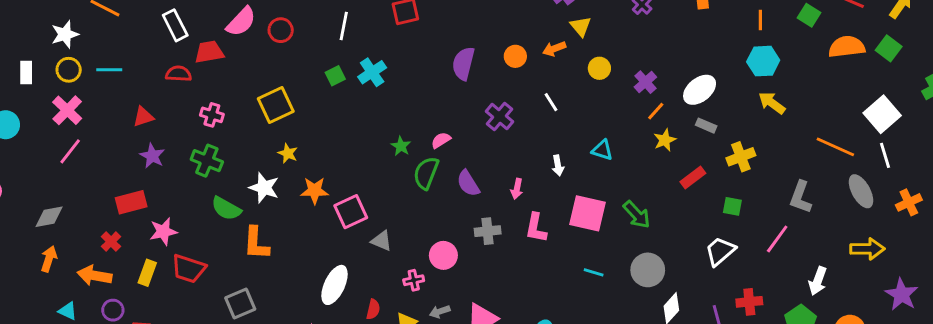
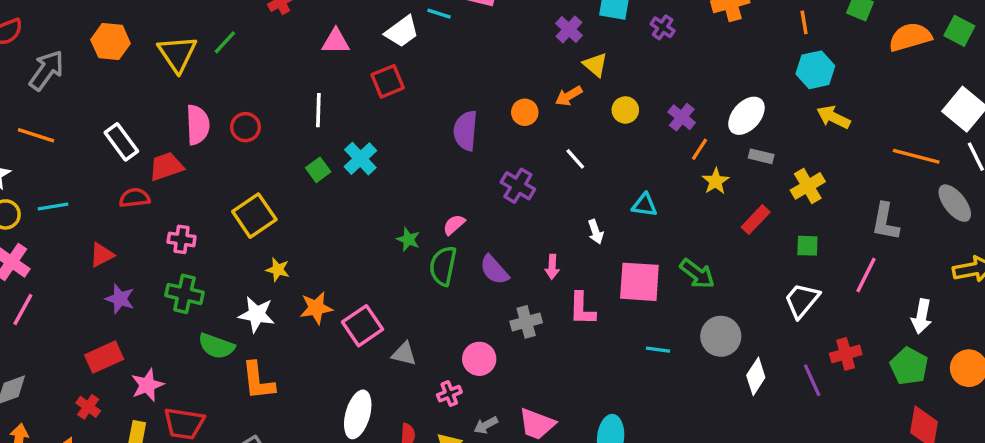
pink semicircle: (241, 22) -> (198, 125), turned -36

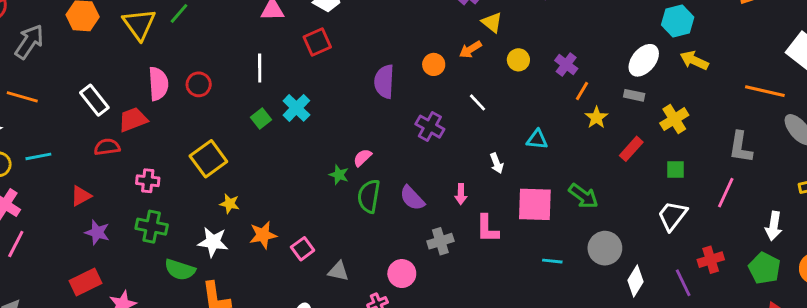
white ellipse: (746, 116) -> (644, 60), moved
pink semicircle: (454, 225) -> (362, 158), moved
pink square: (363, 326) -> (303, 249), size x0.7

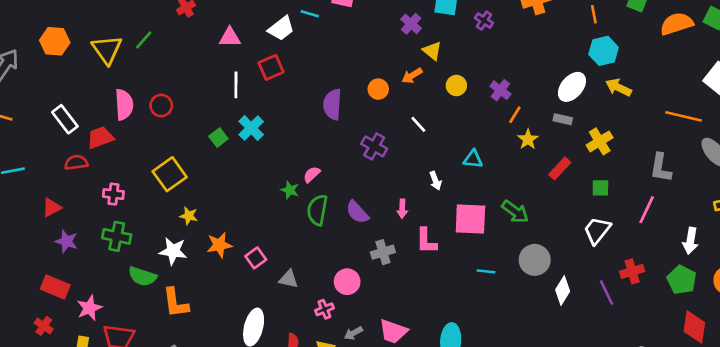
white line: (260, 68) -> (236, 85), moved
red rectangle: (86, 282) -> (55, 287), turned 48

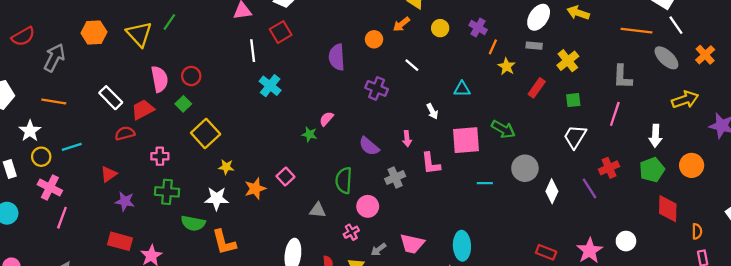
green square: (218, 137) -> (183, 104), moved
green semicircle: (317, 210) -> (344, 180), moved
pink square: (256, 258) -> (285, 176), moved
green pentagon: (682, 280) -> (652, 170), turned 30

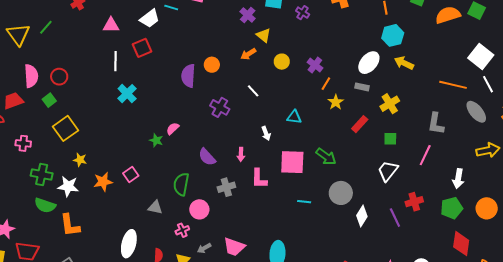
orange circle: (374, 39) -> (212, 65), moved
green cross: (167, 192) -> (42, 175), moved

